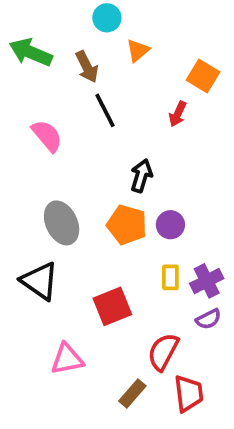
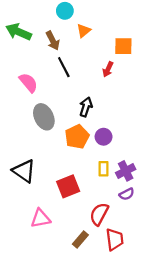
orange square: (203, 76) -> (123, 46), turned -30
gray ellipse: (62, 223) -> (44, 117), moved
orange pentagon: (127, 225) -> (77, 137), turned 30

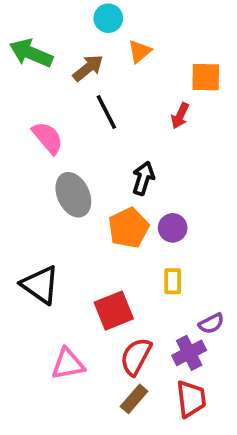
brown arrow: (53, 41) -> (88, 68), turned -102
purple cross: (126, 171) -> (189, 353), moved
red semicircle: (99, 214) -> (136, 357), moved

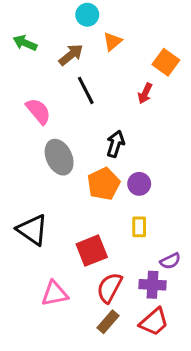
green arrow: (31, 53) -> (25, 43), size x0.7
orange square: (206, 77) -> (166, 62), turned 35
purple cross: (189, 353) -> (153, 285), turned 30
red trapezoid: (191, 399) -> (154, 322), turned 56

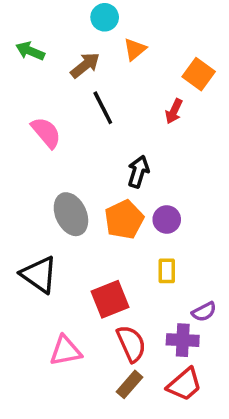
gray ellipse: (59, 157) -> (71, 214), moved
red semicircle: (110, 288) -> (131, 344), turned 128

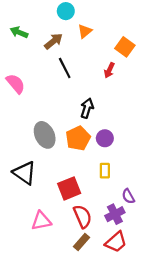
pink semicircle: (46, 133) -> (16, 84), moved
purple semicircle: (204, 312) -> (128, 196), turned 88
purple cross: (183, 340) -> (115, 214), turned -30

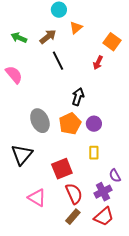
green arrow: (19, 32) -> (19, 38), moved
black triangle: (25, 173) -> (22, 155), turned 35
pink triangle: (41, 221) -> (37, 198), turned 42

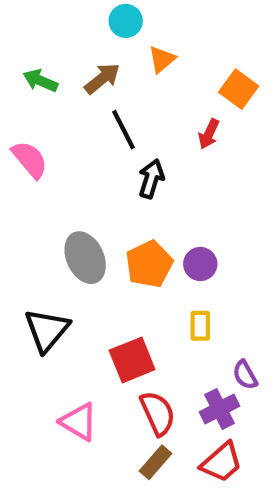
black arrow: (78, 97) -> (151, 179), moved

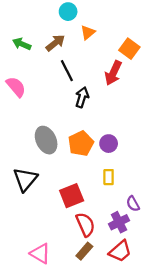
red arrow: (209, 134) -> (113, 73), size x1.5
pink triangle: (79, 422) -> (40, 253), moved

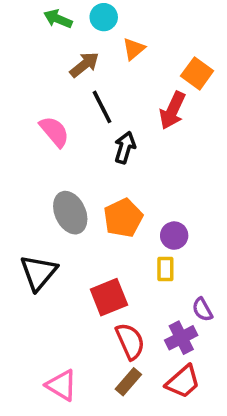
green arrow: (22, 44) -> (58, 19), moved
pink semicircle: (16, 87) -> (54, 132), moved
purple circle: (109, 144) -> (174, 236), moved

